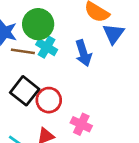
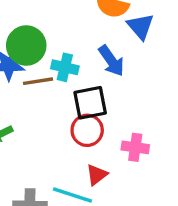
green circle: (38, 24) -> (26, 46), moved
black square: (25, 91) -> (90, 103), moved, turned -32

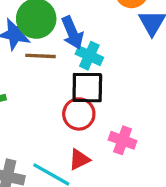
blue arrow: (111, 61) -> (72, 33), moved
cyan cross: (65, 67) -> (89, 56), moved

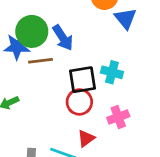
cyan cross: (89, 56) -> (112, 72), moved
pink cross: (123, 140) -> (118, 117), turned -30

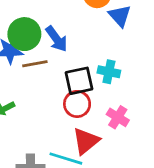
pink cross: (118, 117) -> (118, 117), turned -35
red triangle: (86, 138) -> (86, 141), size x1.5

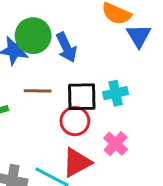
brown line: (35, 64) -> (38, 91), moved
cyan cross: (109, 72) -> (116, 93), turned -35

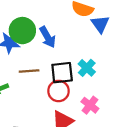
cyan cross: (116, 93) -> (87, 68), turned -30

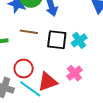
red circle: (59, 91) -> (24, 68), moved

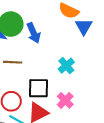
black square: (57, 40) -> (39, 88), moved

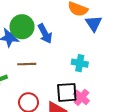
cyan cross: (66, 66) -> (80, 63), turned -35
black square: (39, 88) -> (67, 92), moved

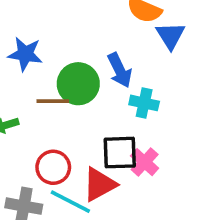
green circle: (22, 27) -> (78, 84), moved
blue arrow: (45, 34) -> (120, 70), moved

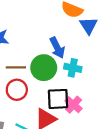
green circle: (78, 84) -> (44, 68), moved
red circle: (53, 167) -> (17, 90), moved

